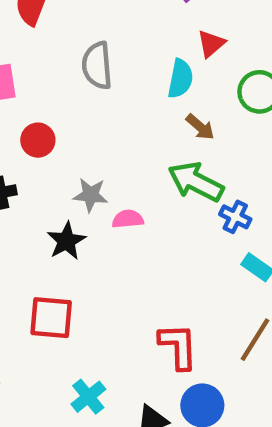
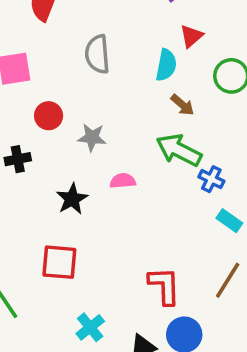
gray star: (91, 195) -> (92, 137), moved

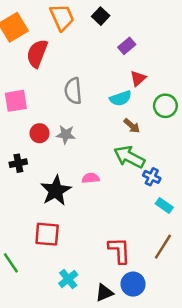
cyan semicircle: (166, 65) -> (121, 98), turned 60
gray star: (92, 137) -> (66, 134), moved
black star: (72, 199) -> (56, 191), size x1.4

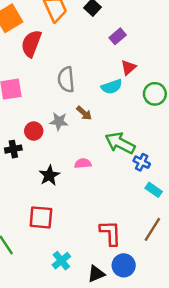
brown arrow: (132, 126) -> (84, 113), moved
red circle: (40, 133) -> (34, 131), moved
black star: (56, 191) -> (49, 175), size x0.7

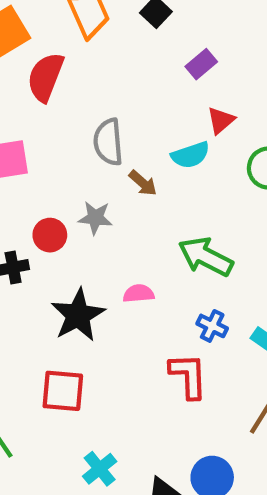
brown arrow: (84, 113) -> (143, 183), moved
blue cross: (142, 162) -> (212, 326), moved
black star: (49, 175) -> (78, 315), size x1.4
red L-shape: (110, 233) -> (188, 376), moved

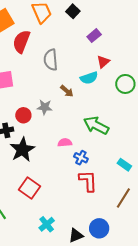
gray semicircle: (108, 142) -> (51, 60), moved
black star: (78, 315) -> (22, 150), moved
blue cross: (212, 326) -> (81, 158), moved
red square: (63, 391) -> (29, 188), turned 30

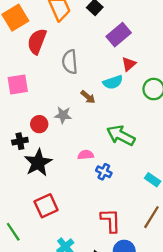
purple rectangle: (94, 36) -> (119, 35), size x1.5
red L-shape: (88, 181) -> (111, 220), moved
red square: (29, 188) -> (46, 206), turned 30

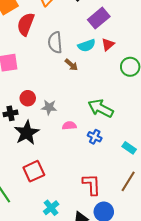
cyan semicircle: (113, 82) -> (87, 45), moved
brown arrow: (88, 97) -> (71, 65), moved
gray star: (63, 115) -> (49, 107), moved
blue cross: (104, 172) -> (95, 137), moved

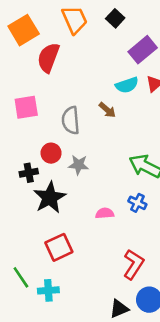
gray semicircle: (55, 42) -> (71, 120), moved
pink semicircle: (69, 126) -> (105, 213), moved
red L-shape: (92, 184) -> (133, 264), turned 35
cyan cross: (51, 208) -> (48, 290), moved, turned 35

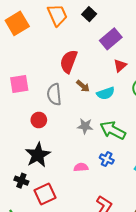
red semicircle: (48, 58) -> (69, 61), moved
cyan semicircle: (127, 85) -> (106, 93), moved
gray star: (79, 165) -> (85, 126), moved
black cross: (29, 173) -> (21, 181), moved, turned 32

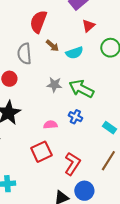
red square: (45, 194) -> (41, 152), moved

